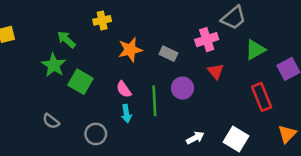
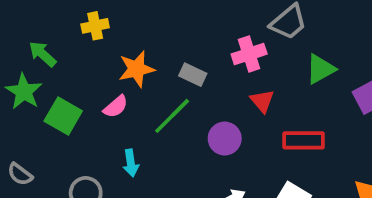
purple circle: (182, 88) -> (225, 139), moved
pink semicircle: (124, 89) -> (116, 107), moved, turned -96
red rectangle: (262, 97) -> (304, 140), moved, turned -68
green line: (154, 101) -> (172, 116), moved, turned 48

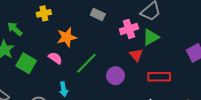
green triangle: (320, 69) -> (151, 37), moved
gray rectangle: (193, 75) -> (98, 14), moved
pink semicircle: (116, 107) -> (55, 58), turned -104

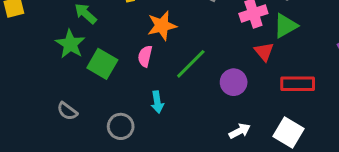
pink semicircle: (55, 58) -> (145, 56), turned -112

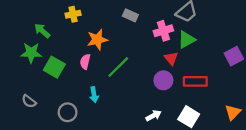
green star: (70, 44) -> (31, 53), turned -30
purple circle: (234, 82) -> (163, 80), moved

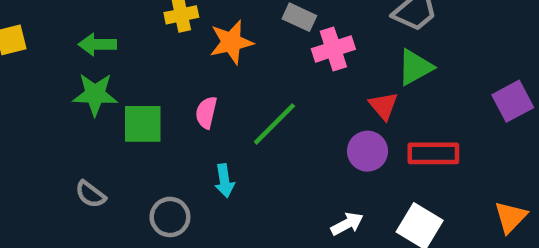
green arrow: (42, 31) -> (97, 44), moved, turned -42
pink cross: (163, 31) -> (333, 49), moved
orange star: (97, 40) -> (231, 42), moved
green square: (54, 67) -> (143, 124), turned -30

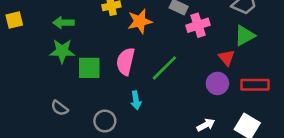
pink semicircle: (206, 113) -> (126, 61), size x1.5

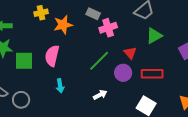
green triangle: (245, 36) -> (154, 36), moved
green line: (164, 68) -> (99, 61), moved
gray circle: (105, 121) -> (21, 100), moved
white arrow: (206, 125) -> (100, 95), moved

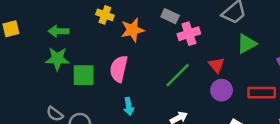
yellow cross: (41, 13) -> (105, 15), turned 32
purple circle: (123, 73) -> (222, 90), moved
red rectangle: (152, 74) -> (262, 93), moved

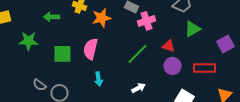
green arrow: (59, 31) -> (52, 17), moved
green star: (57, 59) -> (28, 41), moved
red triangle: (217, 65) -> (168, 46), turned -32

